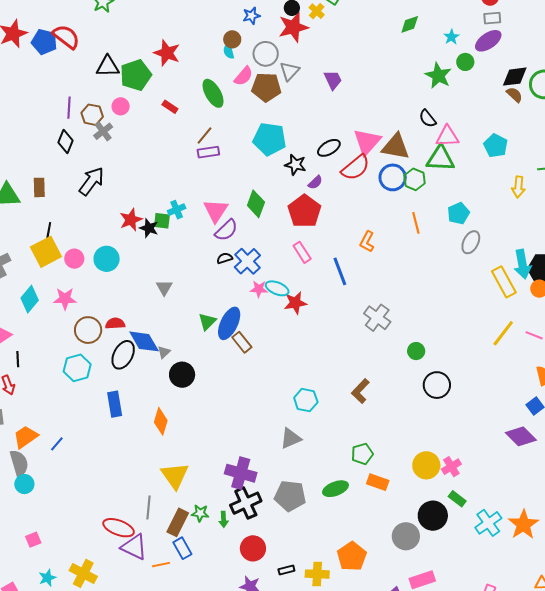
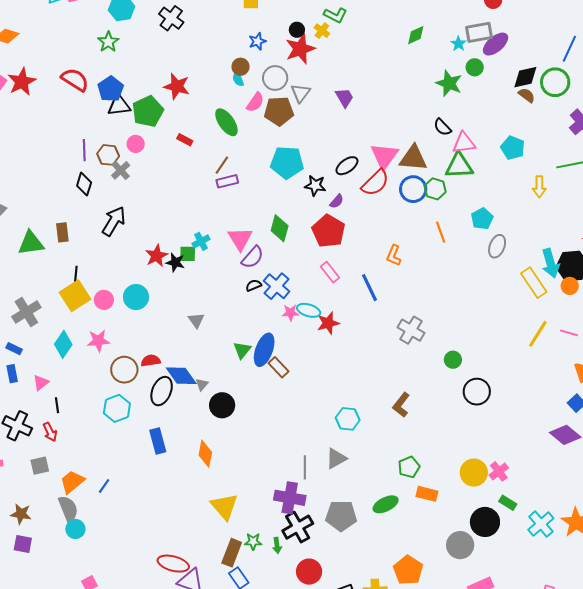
gray rectangle: (492, 18) -> (479, 32), moved, size x1.5
blue pentagon: (44, 42) -> (111, 89), moved, turned 30
gray line: (148, 507) -> (305, 467), moved

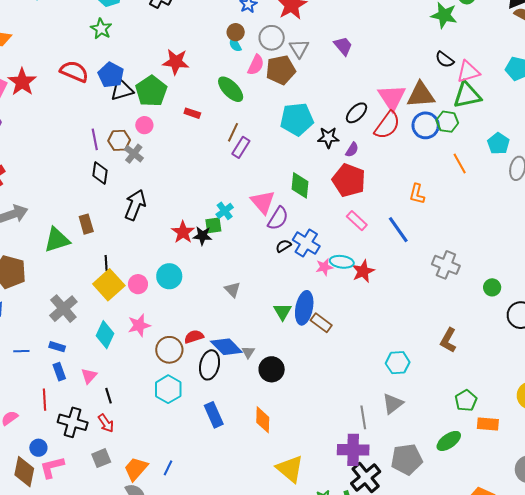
purple rectangle: (227, 181) -> (241, 147), turned -35

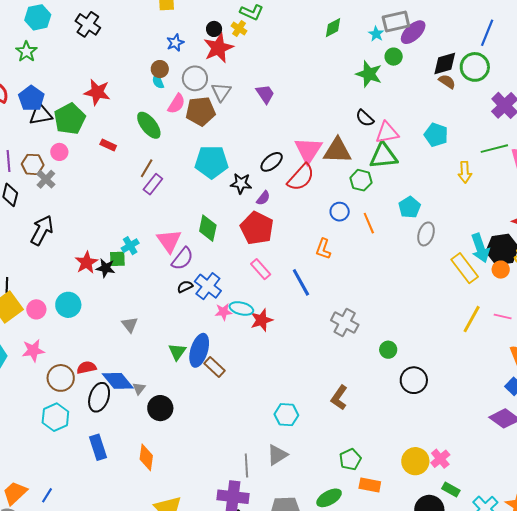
blue circle: (426, 125) -> (340, 212), moved, size x0.7

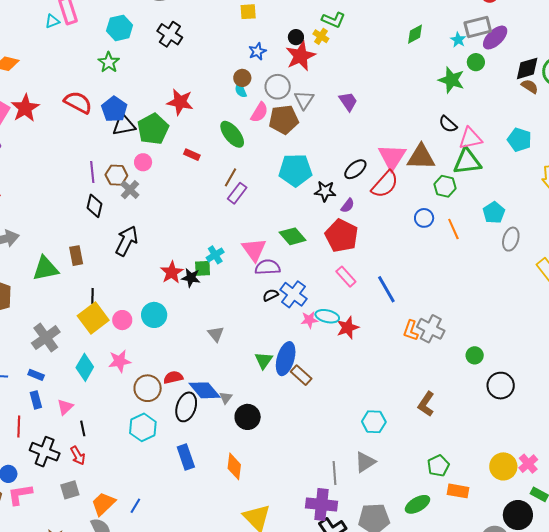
green diamond: (208, 228) -> (293, 236), turned -52
orange L-shape: (323, 249) -> (411, 330), moved
purple semicircle: (182, 259) -> (268, 267), turned -130

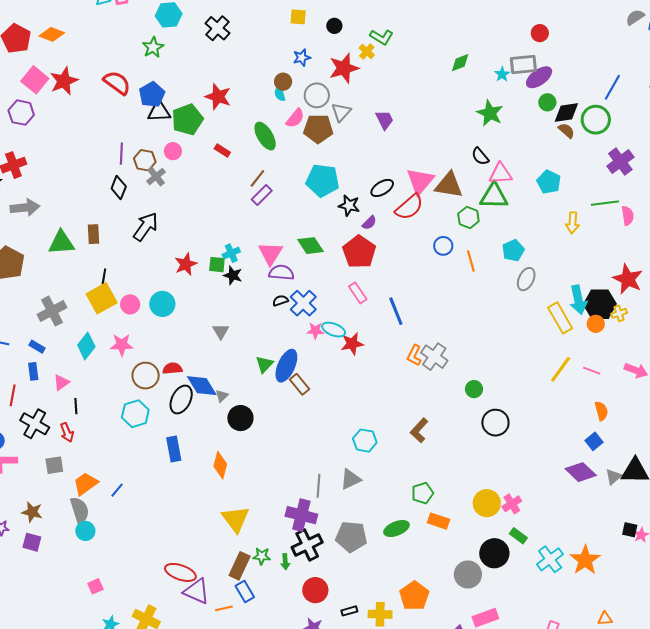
black circle: (296, 37) -> (334, 26), moved
green circle: (476, 62) -> (547, 102), moved
black star: (191, 278) -> (233, 275), moved

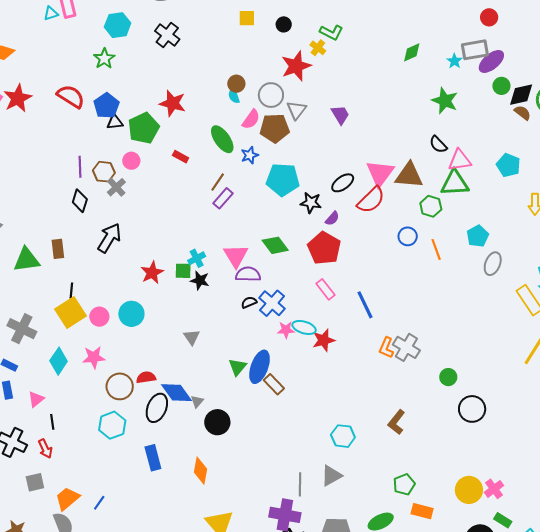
blue star: (302, 58) -> (250, 155), moved
black triangle: (159, 111) -> (115, 122), size x0.7
gray cross: (52, 311) -> (22, 329), turned -32

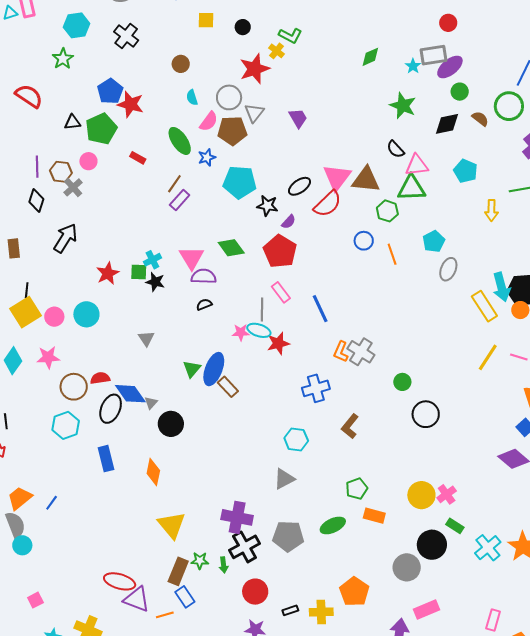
brown circle: (236, 84) -> (181, 64), moved
black diamond: (521, 95) -> (447, 124), moved
blue pentagon: (106, 106) -> (110, 91), moved
blue cross: (272, 303) -> (316, 388), moved, turned 32
gray line: (300, 484) -> (262, 309), moved

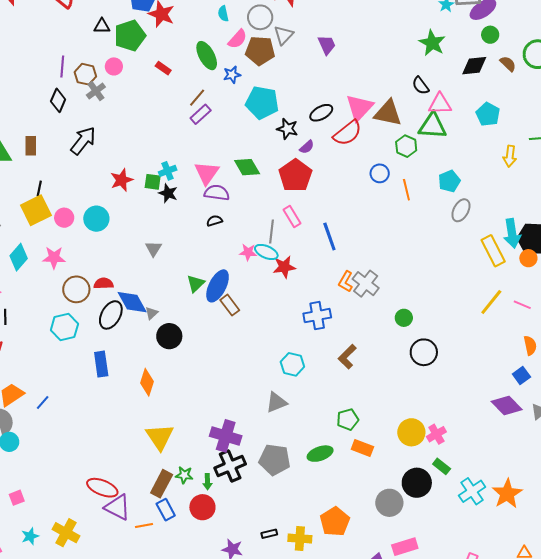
red circle: (255, 592) -> (202, 507), moved

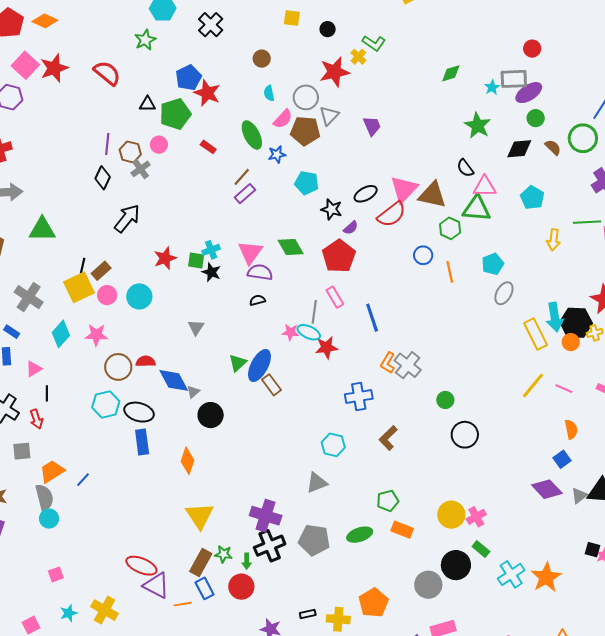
cyan pentagon: (262, 103) -> (307, 183), size x0.7
brown rectangle: (31, 146) -> (101, 271), moved, turned 48
black ellipse: (111, 315) -> (139, 412), moved, turned 76

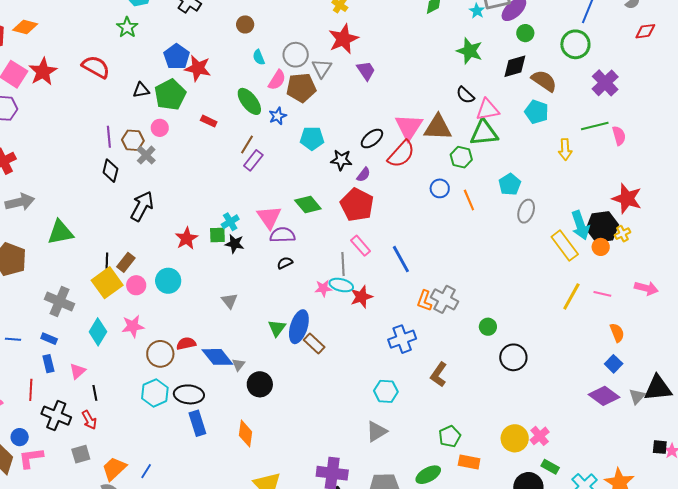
red star: (334, 72) -> (343, 39), moved
brown semicircle: (553, 147) -> (544, 81), moved, size x1.5

